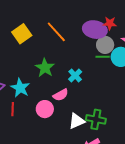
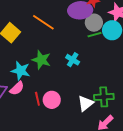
cyan star: (20, 88) -> (21, 71), moved
pink semicircle: (61, 95) -> (17, 88), moved
red line: (13, 109) -> (37, 99), moved

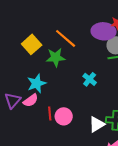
green star: (41, 60) -> (56, 57), moved, turned -30
cyan star: (21, 71) -> (37, 83), turned 30

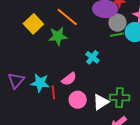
cyan star: (37, 83) -> (40, 83), moved, turned 30
pink semicircle: (31, 100) -> (69, 79), moved
pink circle: (64, 116) -> (78, 100), moved

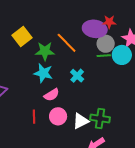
orange line: (67, 17) -> (67, 43), moved
cyan star: (40, 83) -> (43, 73), moved
red line: (53, 92) -> (34, 117), moved

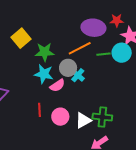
red star: (109, 22) -> (117, 20), moved
orange line: (67, 43) -> (80, 48), moved, turned -70
gray circle: (106, 44) -> (68, 68), moved
pink semicircle: (52, 95) -> (57, 85), moved
red line: (34, 117) -> (40, 110), moved

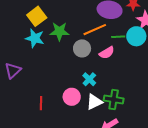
cyan star: (44, 74) -> (35, 38), moved
cyan cross: (78, 75) -> (89, 79), moved
pink semicircle: (57, 85) -> (107, 53), moved
red line: (40, 110) -> (41, 103), moved

